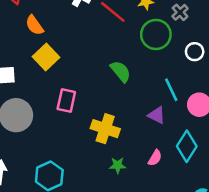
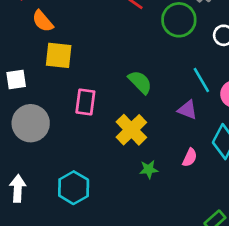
yellow square: (46, 57) -> (59, 55), turned -35
green semicircle: (121, 71) -> (140, 82), moved
yellow cross: (105, 129) -> (131, 130), turned 32

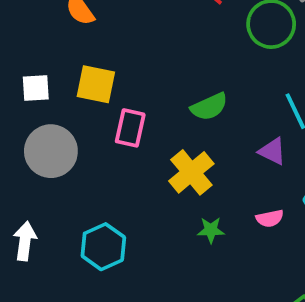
yellow square: (59, 55) -> (96, 84), moved
green semicircle: (140, 82) -> (209, 107), turned 105
pink semicircle: (190, 158) -> (270, 218), turned 48

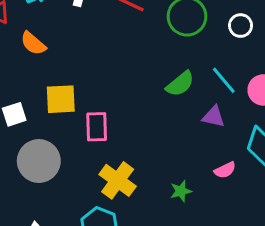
green semicircle: (209, 107) -> (180, 84), moved
yellow cross: (191, 172) -> (118, 180), moved

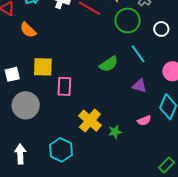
cyan line: (224, 80) -> (138, 54), moved
green semicircle: (180, 84) -> (109, 64), moved
yellow cross: (118, 180) -> (90, 121), moved

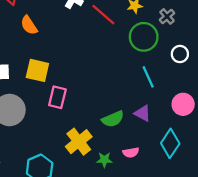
green semicircle: (109, 64) -> (113, 119), moved
pink semicircle: (144, 121) -> (131, 153), moved

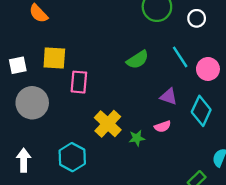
cyan line: (148, 77) -> (180, 57), moved
purple triangle: (143, 113) -> (169, 97), moved
green semicircle: (113, 119) -> (138, 60), moved

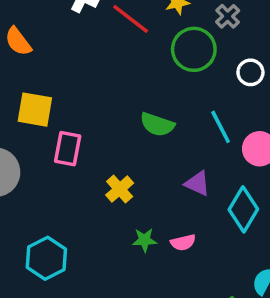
green semicircle: (138, 60) -> (157, 125), turned 45
yellow cross: (108, 124) -> (120, 189), moved, size x0.7
pink semicircle: (163, 126) -> (183, 242), moved

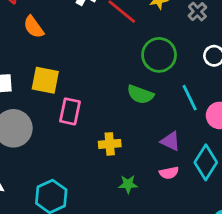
green circle: (194, 49) -> (159, 55), moved
yellow cross: (120, 189) -> (110, 144), turned 35
pink semicircle: (183, 242) -> (169, 173), moved

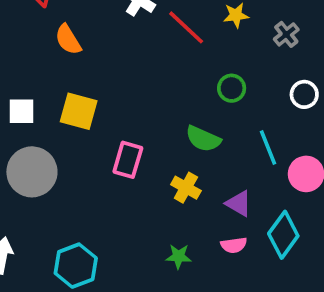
green circle: (159, 55) -> (232, 88), size x0.6
pink rectangle: (70, 111) -> (128, 160), moved
yellow cross: (110, 144) -> (186, 188), moved, turned 30

